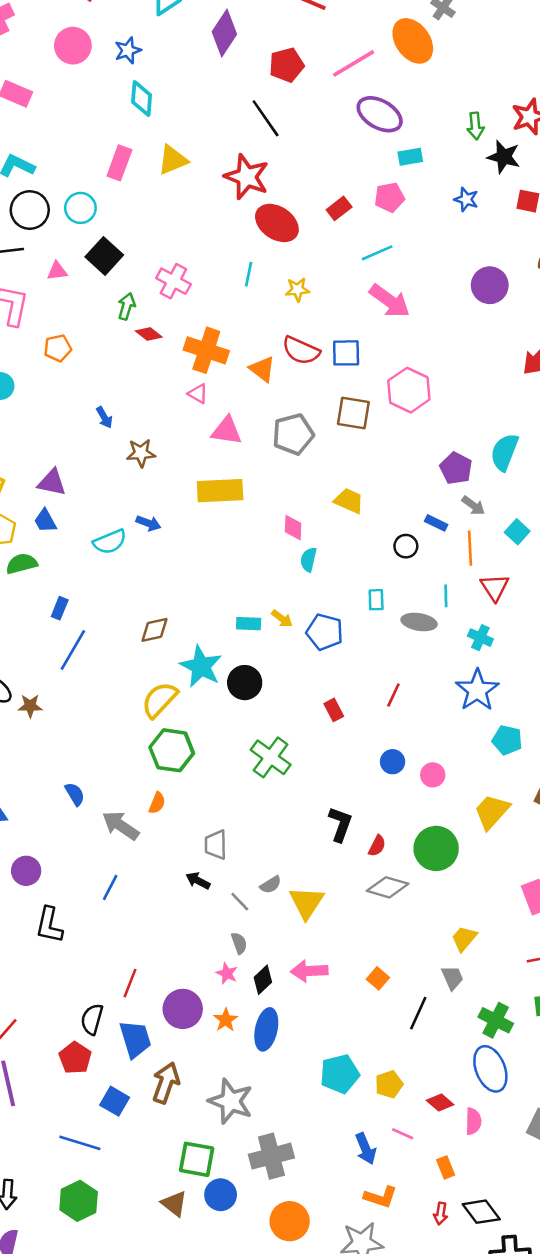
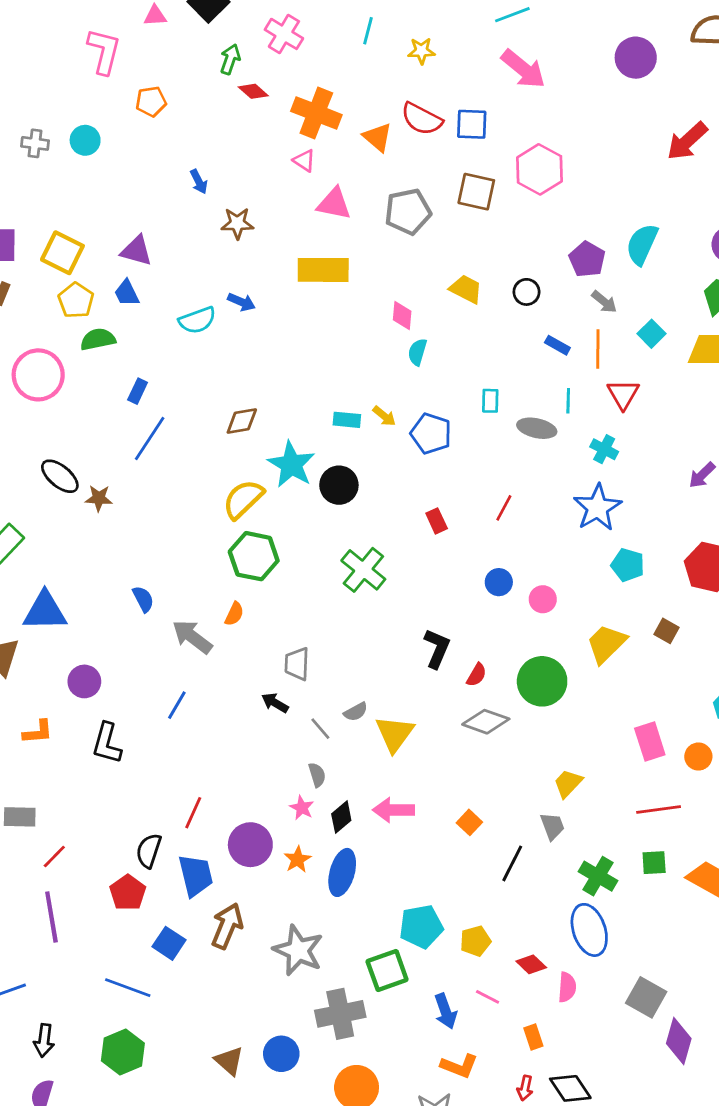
blue rectangle: (436, 523) -> (557, 345), moved
black circle: (406, 546) -> (526, 292), moved
green square: (197, 1159) -> (387, 971), moved, turned -33

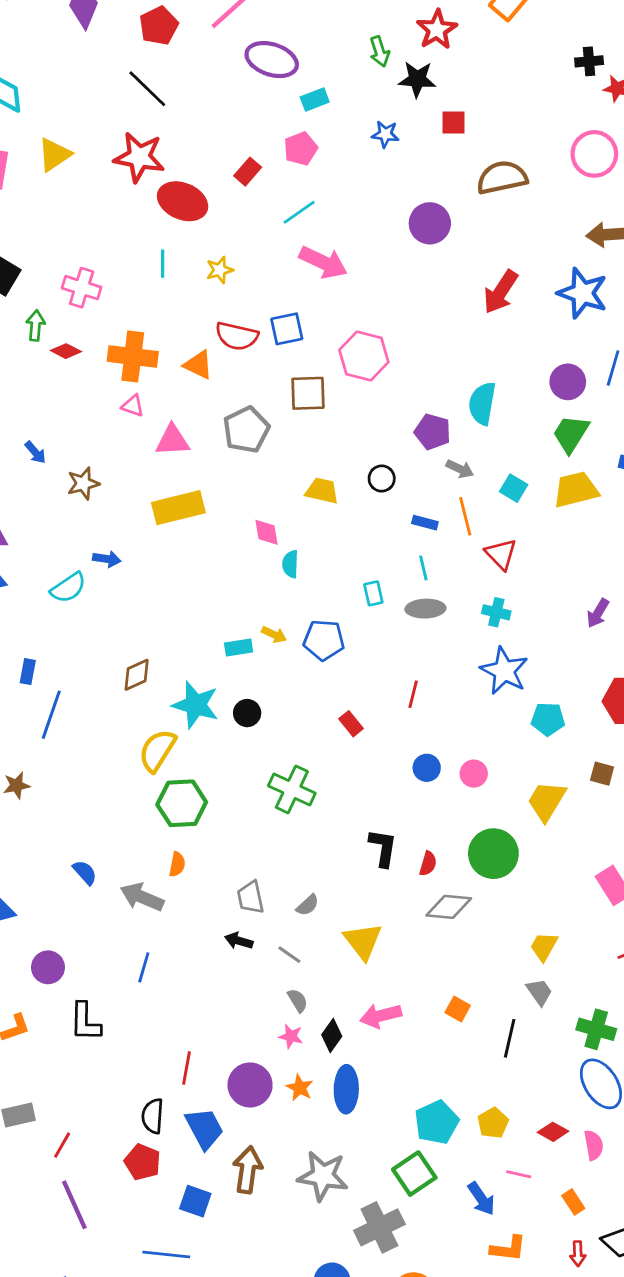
cyan line: (568, 401) -> (423, 568), moved
black circle: (339, 485) -> (247, 713), size x0.7
gray semicircle: (356, 712) -> (308, 905), moved

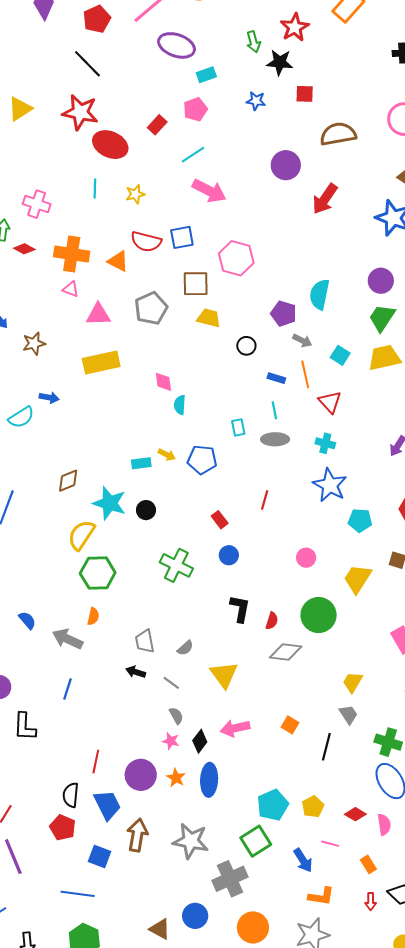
red arrow: (501, 292) -> (325, 199), moved
yellow trapezoid: (322, 491) -> (209, 318), moved
blue circle: (427, 768) -> (229, 555), moved

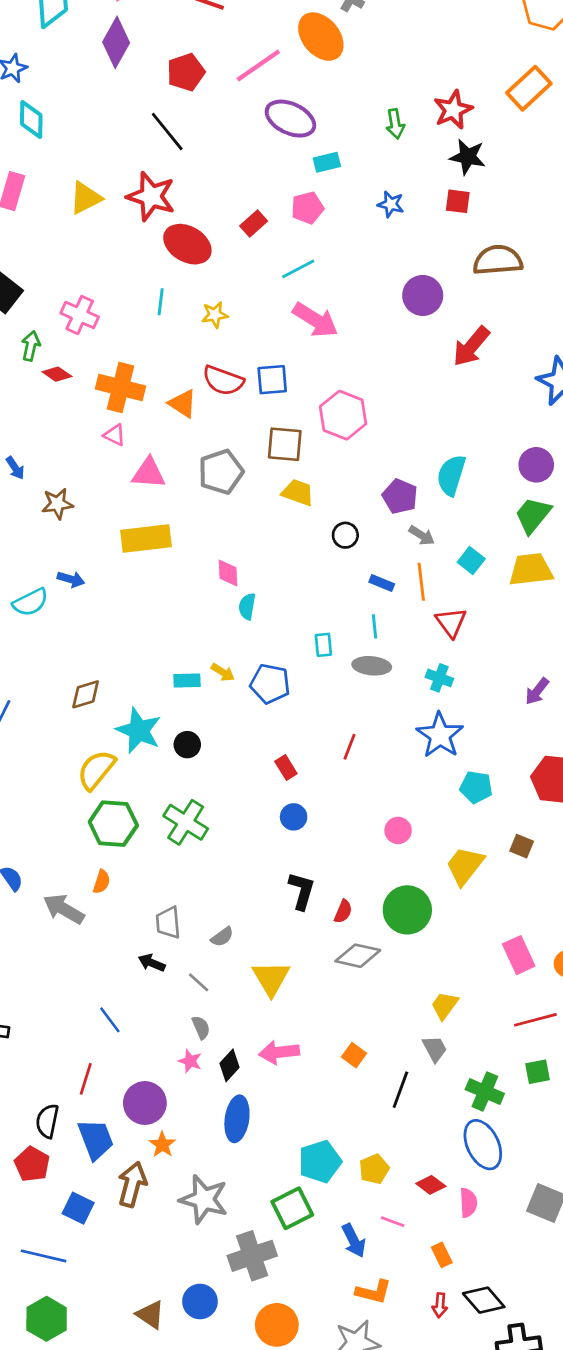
black star: (280, 62) -> (468, 157), moved
yellow triangle: (20, 109) -> (86, 198), moved
green cross: (176, 565) -> (186, 822), moved
blue line: (67, 689) -> (110, 1020), moved, turned -60
orange star: (176, 778) -> (162, 1145), moved

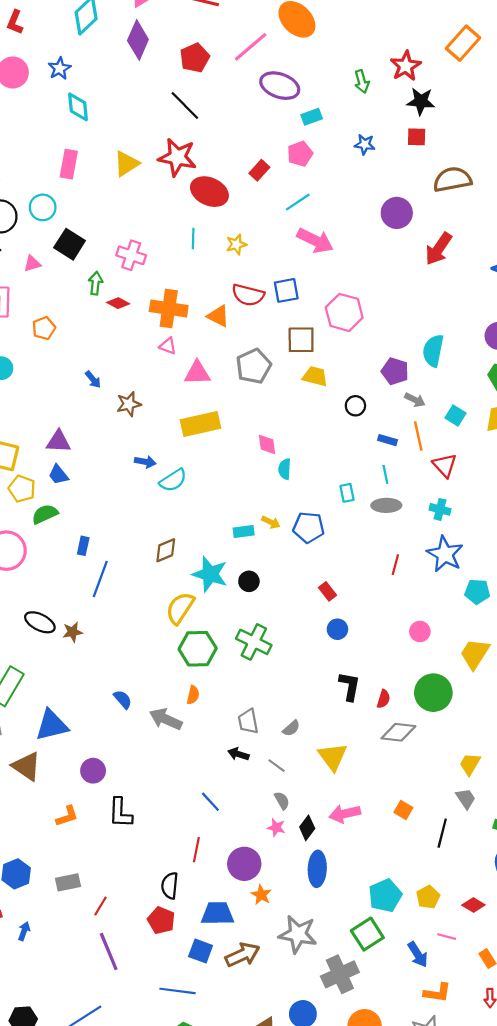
cyan semicircle: (30, 602) -> (173, 480), moved
red line: (349, 747) -> (395, 565), moved
blue trapezoid: (96, 1139) -> (217, 914), moved, turned -64
brown arrow: (132, 1184) -> (242, 955), moved, turned 56

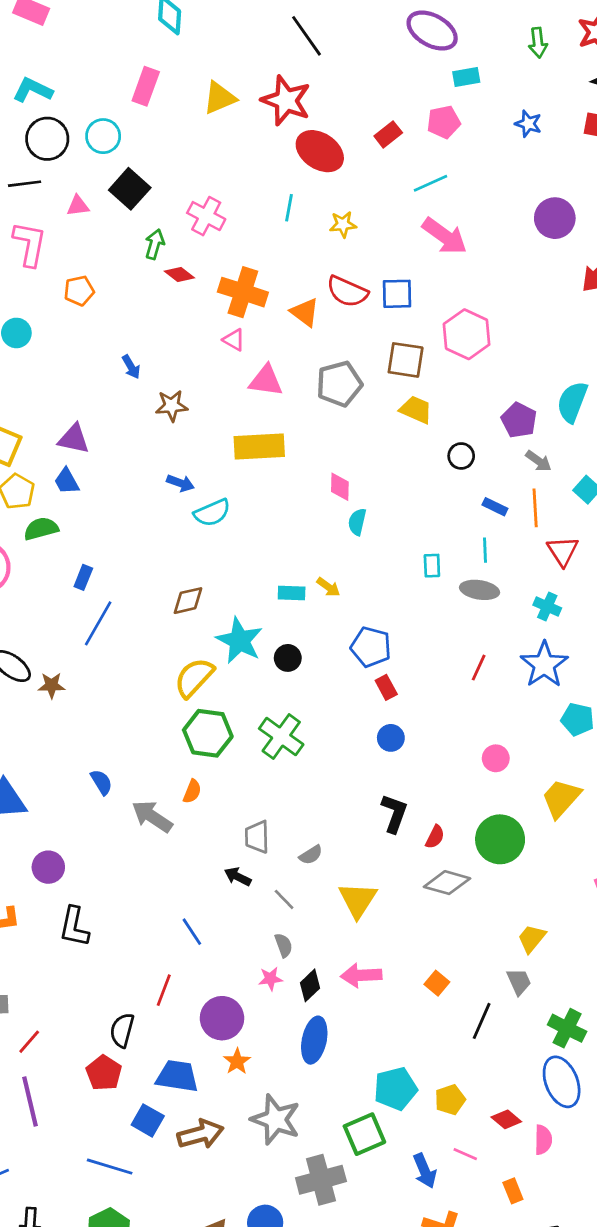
blue pentagon: (309, 527) -> (371, 647), moved
pink star: (276, 828) -> (270, 979), turned -30

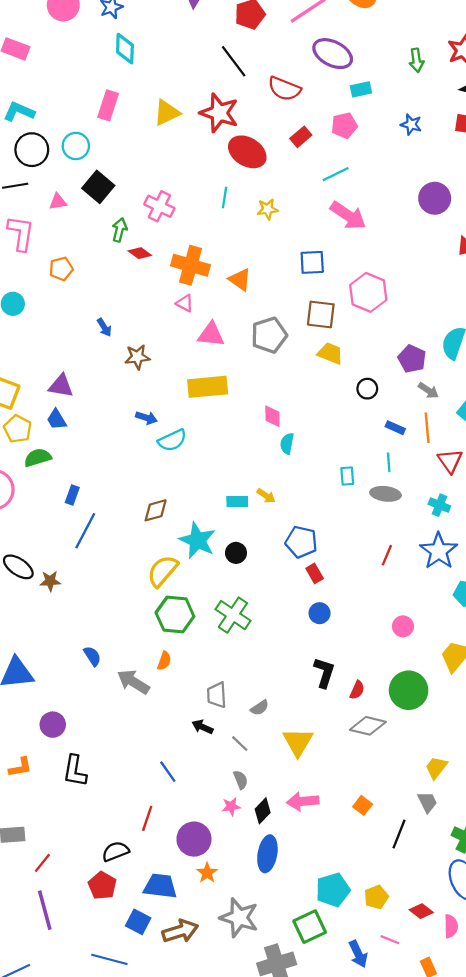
red semicircle: (347, 292) -> (284, 89), moved
black semicircle: (122, 1030) -> (115, 851), turned 56

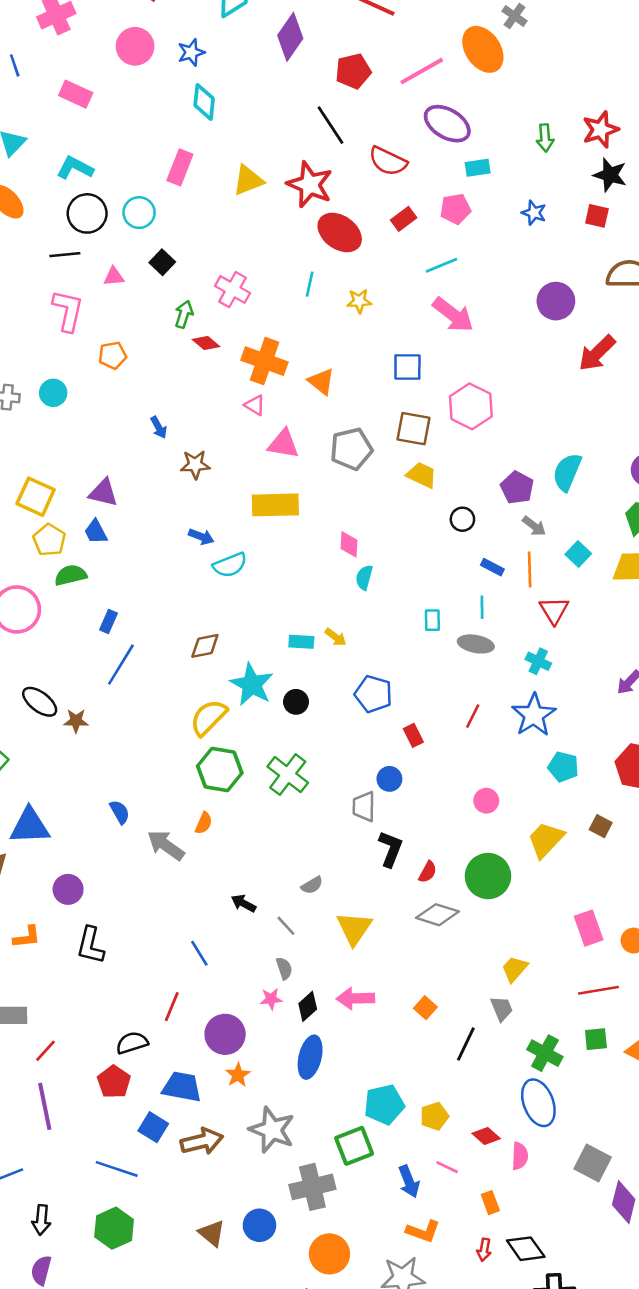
black square: (98, 187) -> (162, 262), size x0.7
red rectangle: (315, 573) -> (413, 735), moved
gray trapezoid: (217, 695) -> (364, 807), moved

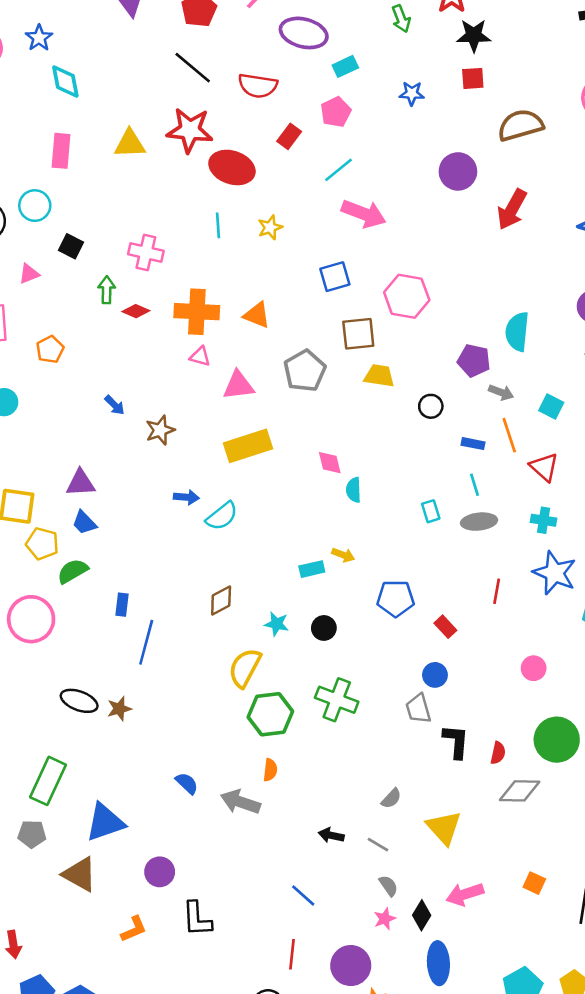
yellow triangle: (248, 180) -> (130, 144), turned 36
cyan star: (252, 684) -> (277, 624), size x0.6

